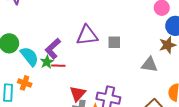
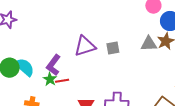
cyan semicircle: (29, 56) -> (25, 67), moved
gray triangle: (150, 65) -> (149, 44), moved

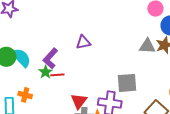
purple triangle: (85, 46) -> (83, 42), size x0.7
gray square: (113, 48) -> (127, 83), moved, size x1.5

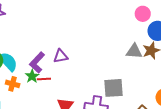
purple triangle: (83, 42) -> (61, 56), moved
orange cross: (25, 95) -> (13, 84), moved

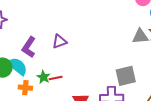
purple triangle: (61, 56) -> (59, 42), moved
purple L-shape: (37, 63) -> (29, 47), moved

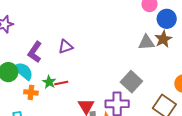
gray square: (126, 76) -> (131, 82), turned -35

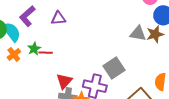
orange cross: (31, 92) -> (14, 54), turned 32

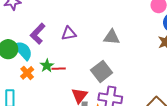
gray triangle: (138, 33) -> (112, 37), moved
gray square: (114, 68) -> (102, 71), moved

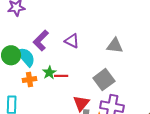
purple triangle: (69, 33) -> (72, 41), turned 35
orange cross: (27, 73) -> (29, 79), turned 32

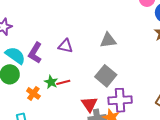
cyan semicircle: (26, 57) -> (15, 55), moved
orange cross: (29, 79) -> (33, 93), turned -32

